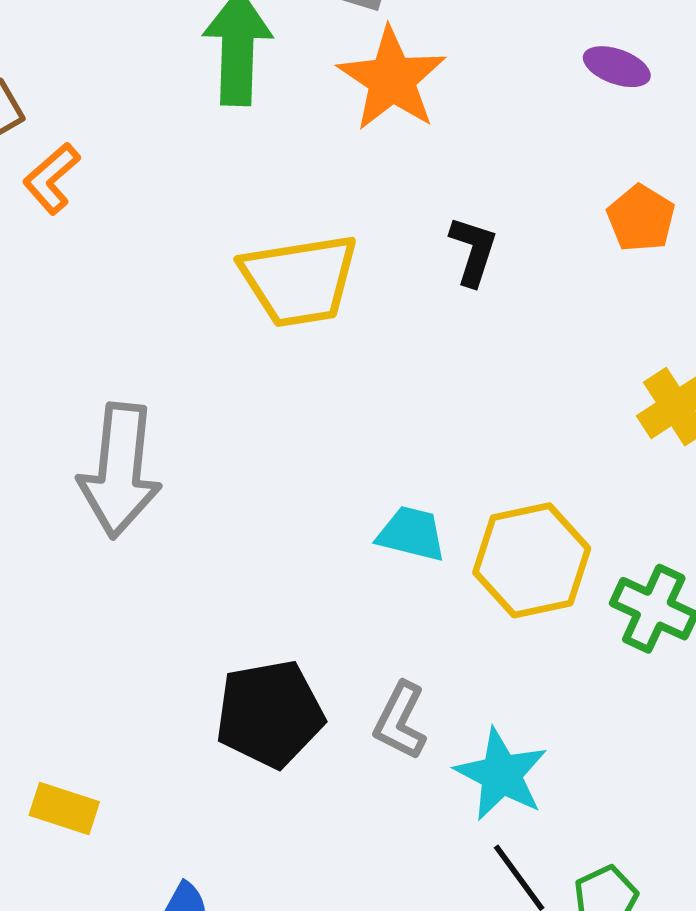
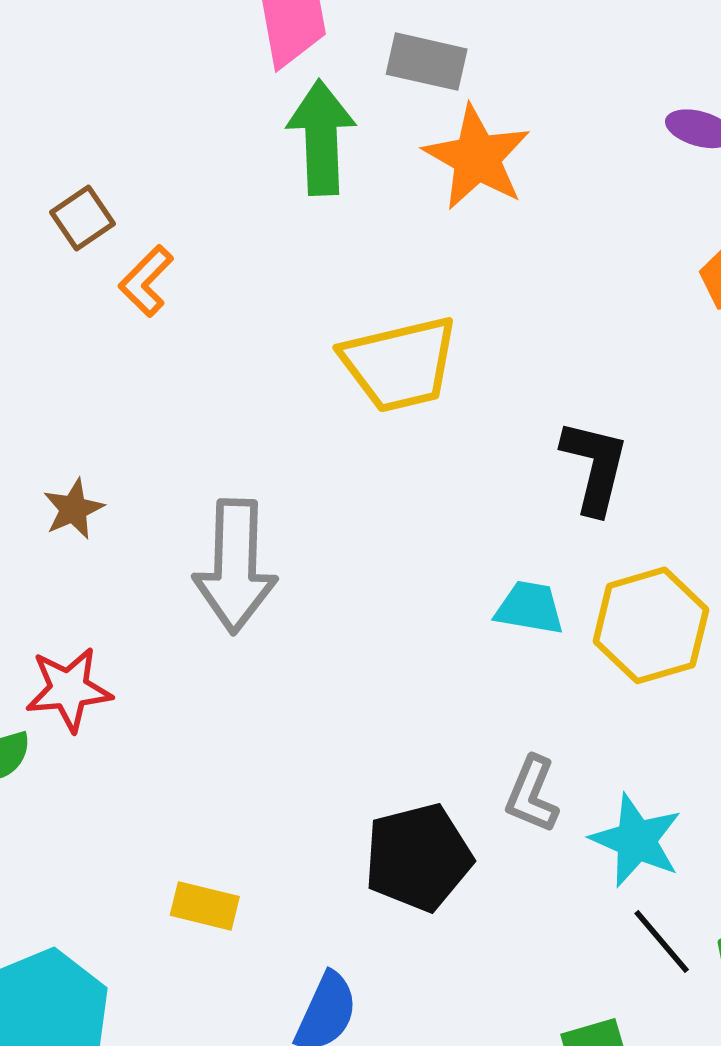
black L-shape: (473, 251) -> (595, 467), moved, size x1.4
black pentagon: (270, 714) -> (418, 857), moved

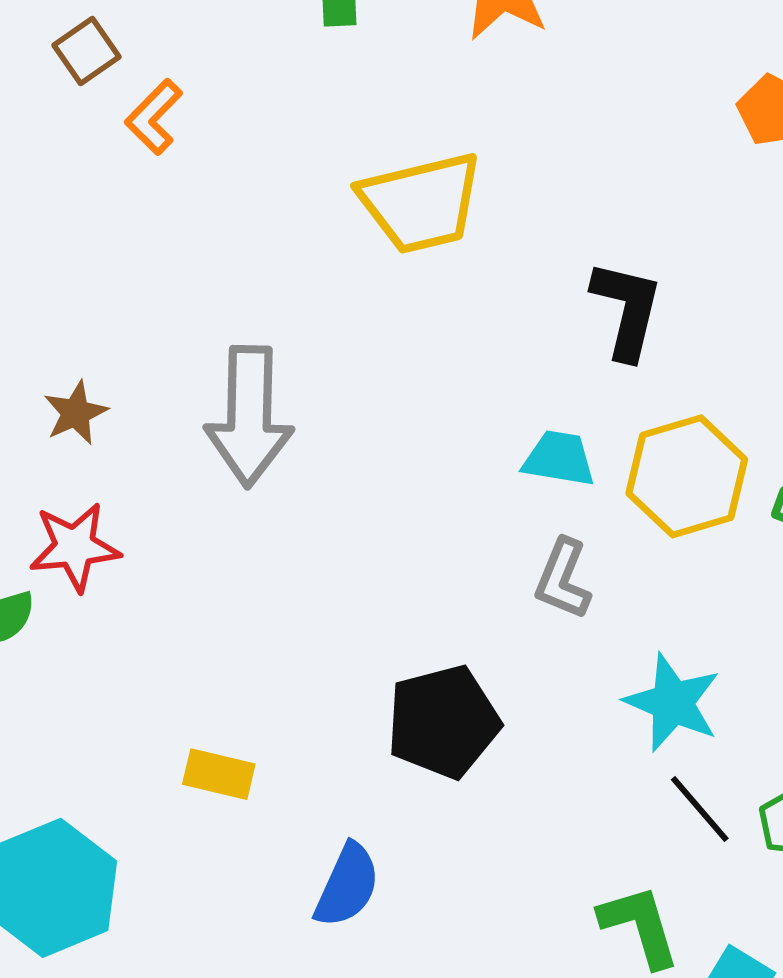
brown star: (73, 509) -> (76, 413), moved
gray L-shape: (532, 794) -> (563, 579), moved

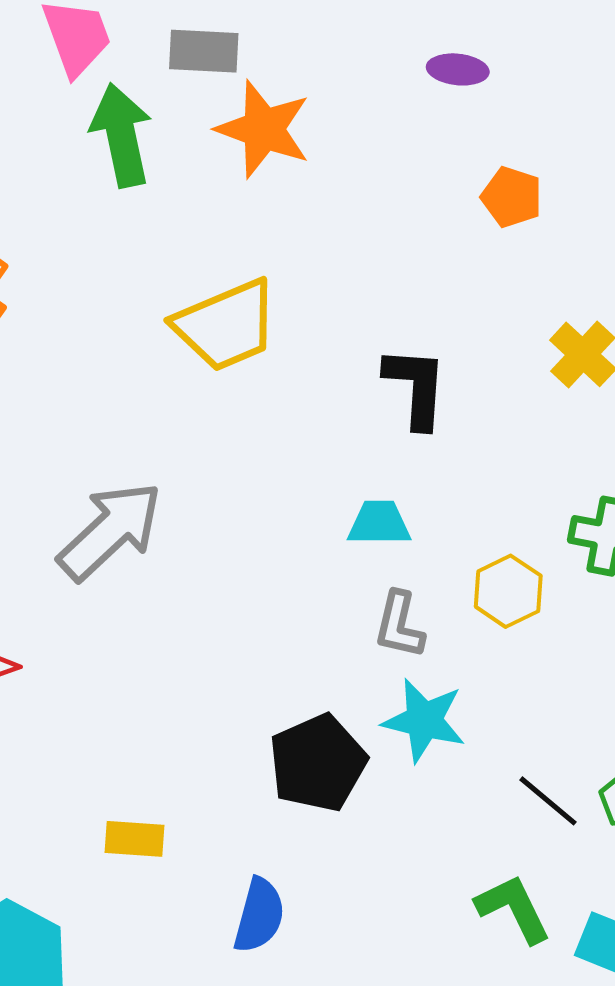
gray arrow: (249, 416) -> (110, 531), turned -125
yellow hexagon: (687, 476) -> (508, 591), moved, size x0.7
cyan star: (672, 703) -> (424, 720), moved

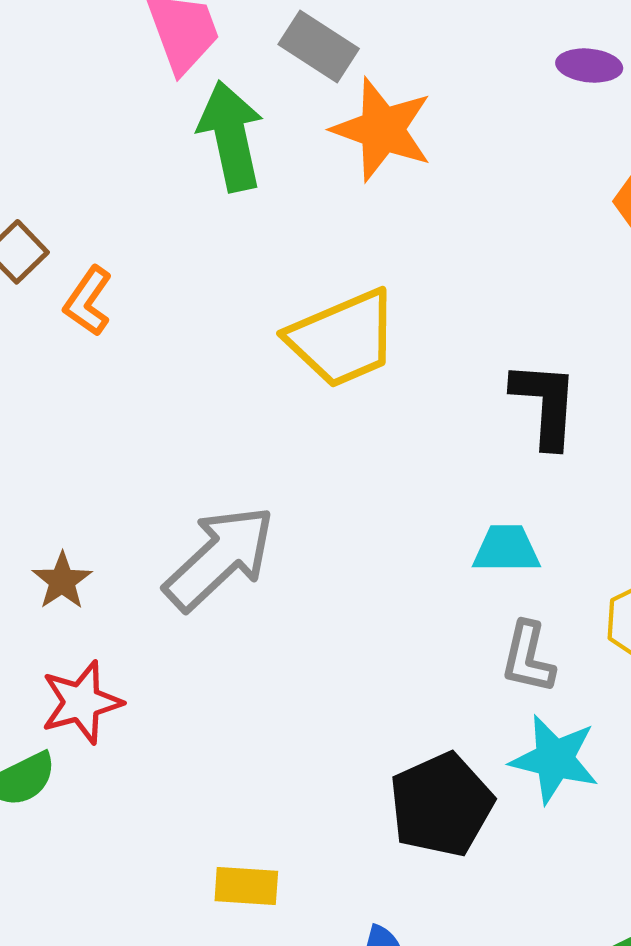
gray rectangle: (204, 51) -> (319, 46), turned 30

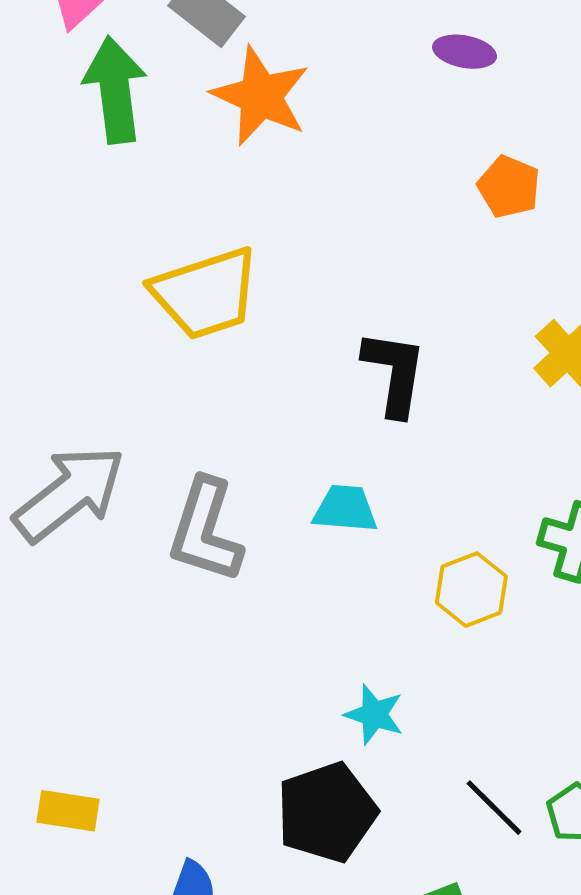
gray L-shape: (528, 657) -> (205, 530), moved, size x1.5
cyan star: (555, 759) -> (374, 714), size x0.7
black pentagon: (441, 805) -> (327, 812), moved

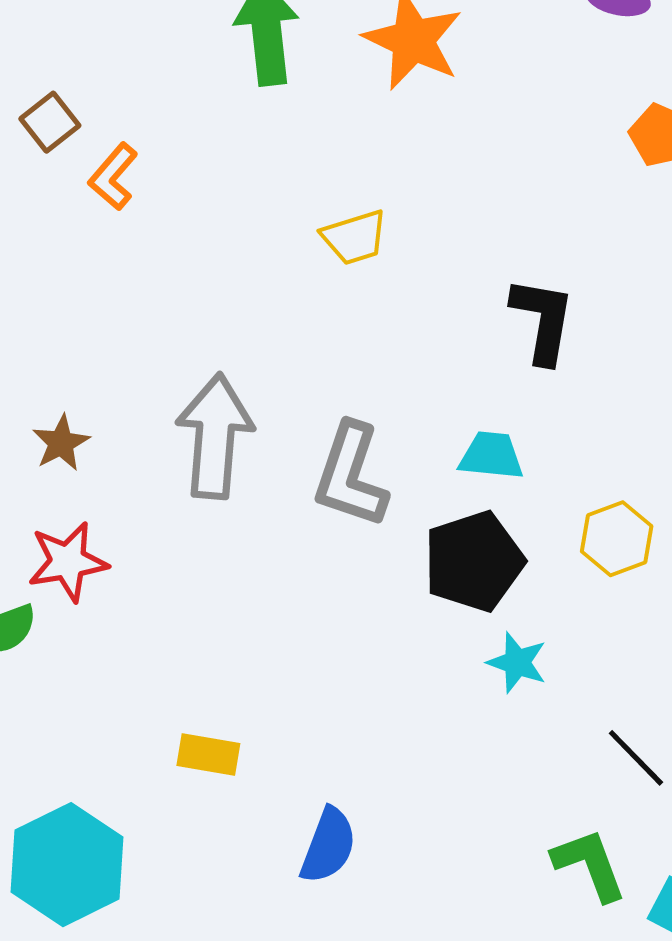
yellow trapezoid: (206, 293) -> (355, 237), size x0.6
gray arrow: (69, 494) -> (215, 436), turned -48
black pentagon: (327, 812) -> (474, 561), moved

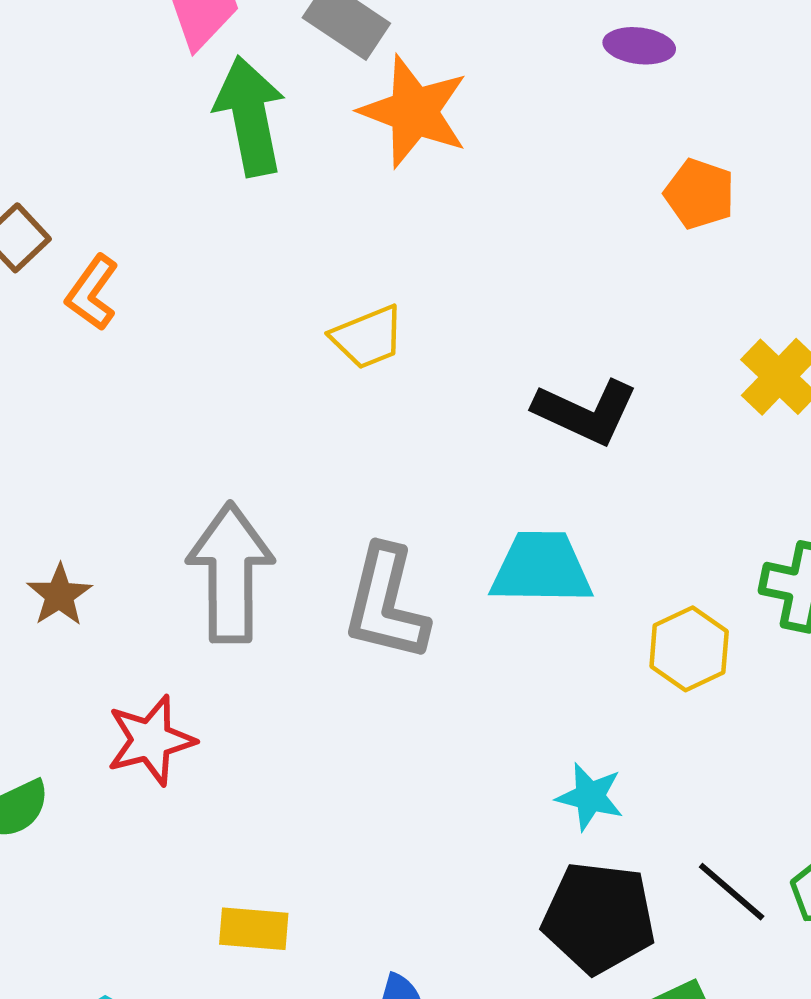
black L-shape: (543, 320) -> (586, 412), turned 110
cyan trapezoid: (491, 456) -> (541, 568), size x1.4
black pentagon: (474, 561) -> (599, 918), moved, turned 30
red star: (68, 562) -> (151, 740), moved

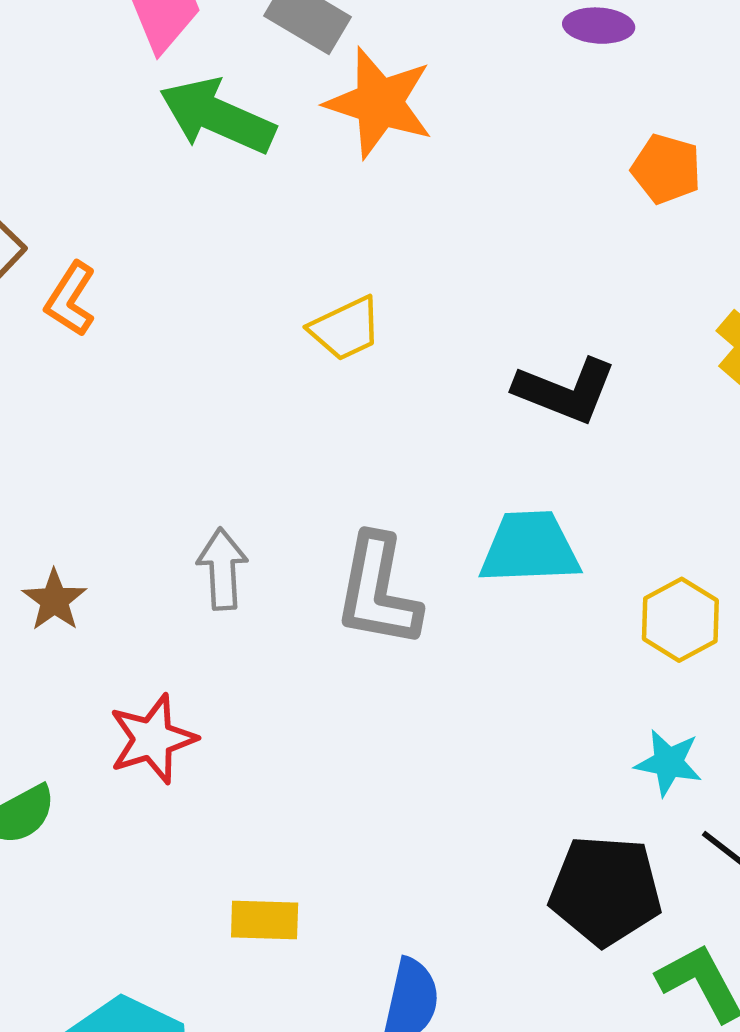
green arrow: (250, 116) -> (217, 116), turned -52
gray arrow: (230, 573) -> (222, 569), size x0.6
cyan star: (590, 797) -> (668, 763), moved

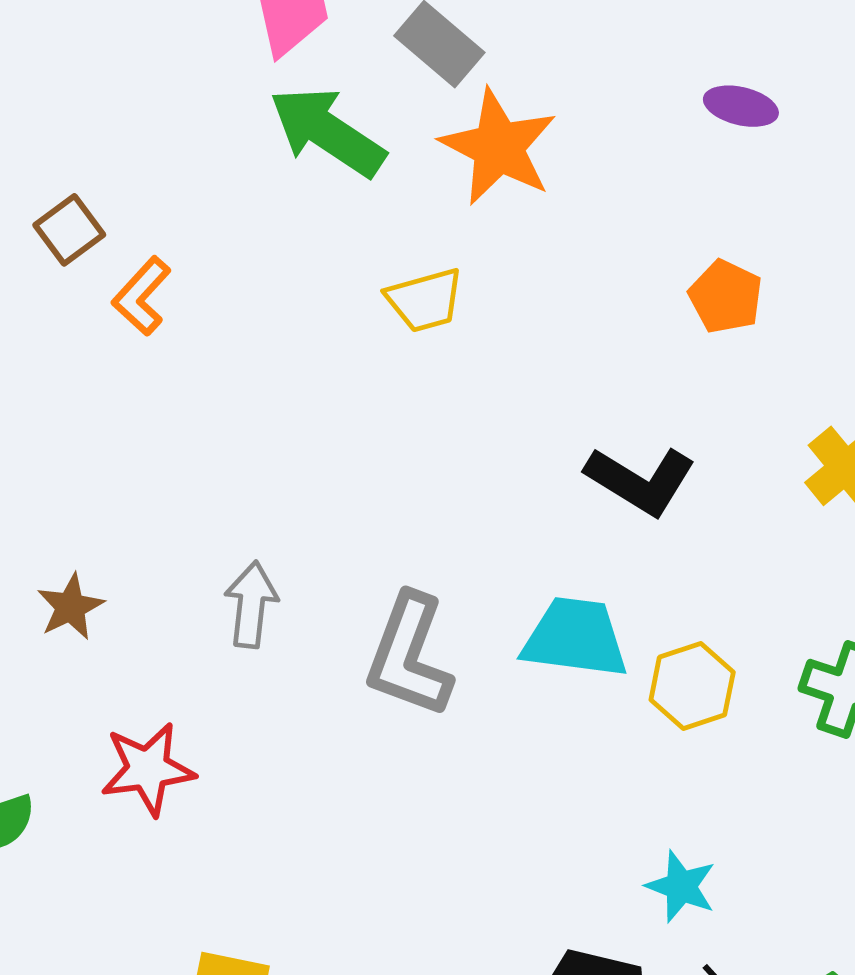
orange pentagon: (666, 169) -> (726, 297), moved
yellow trapezoid: (345, 329) -> (425, 300), moved
yellow hexagon: (680, 620) -> (692, 686), moved

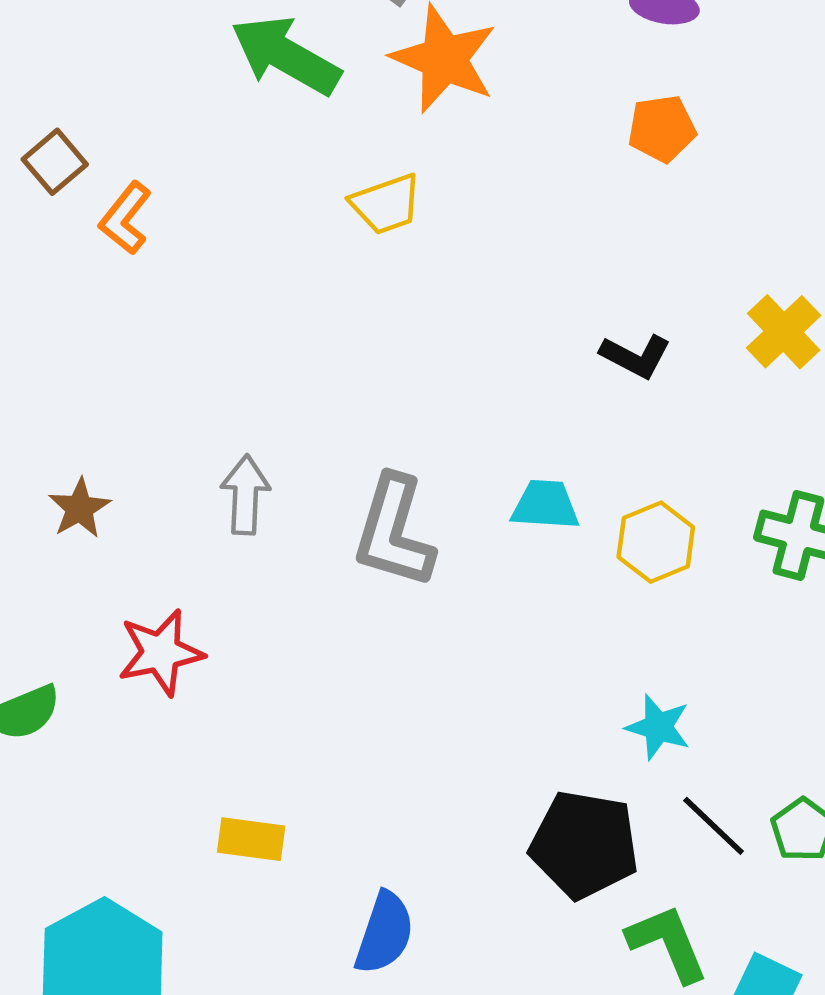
orange pentagon: (726, 297) -> (662, 129), moved, turned -30
black L-shape: (640, 480) -> (636, 356), moved, size x0.7
cyan trapezoid: (575, 638) -> (545, 505), size x0.7

